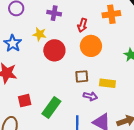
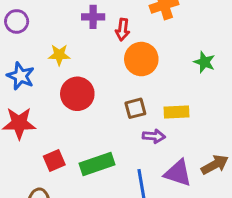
purple cross: (54, 13) -> (93, 17), moved
red circle: (54, 50) -> (77, 94), moved
green rectangle: (51, 107) -> (97, 164), turned 45

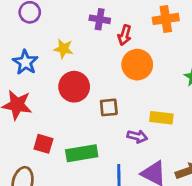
brown square: (135, 108) -> (109, 107), moved
red square: (54, 160) -> (43, 144), turned 30

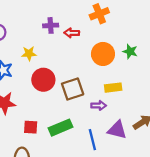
red arrow: (125, 35) -> (72, 33), turned 88
orange circle: (137, 65) -> (103, 54), moved
brown square: (109, 107) -> (73, 89), size x1.5

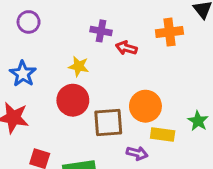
green star: (130, 51) -> (198, 121), moved
yellow star: (29, 54) -> (79, 66), moved
orange circle: (103, 54) -> (145, 106), moved

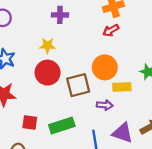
red arrow: (126, 48) -> (111, 30), moved, turned -35

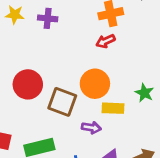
yellow star: (47, 46) -> (15, 15), moved
brown square: (78, 85) -> (62, 102), turned 30

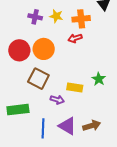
yellow star: (15, 15) -> (56, 16), moved
red circle: (28, 84) -> (19, 50), moved
orange circle: (95, 84) -> (44, 49), moved

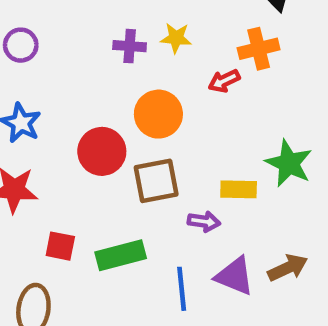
orange cross: (81, 19) -> (259, 49), moved
red circle: (19, 50) -> (102, 151), moved
brown square: (38, 79) -> (156, 181), turned -30
green star: (99, 79) -> (289, 163), size x1.5

